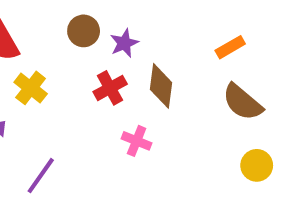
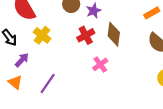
pink cross: (137, 141) -> (100, 64), turned 32

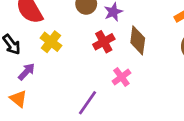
purple line: (48, 83) -> (88, 103), moved

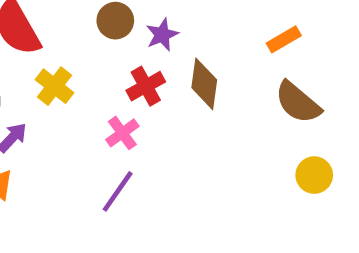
pink cross: (121, 77) -> (122, 133), moved

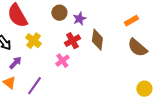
yellow circle: (314, 175) -> (144, 89), moved
purple line: (118, 191) -> (34, 86), moved

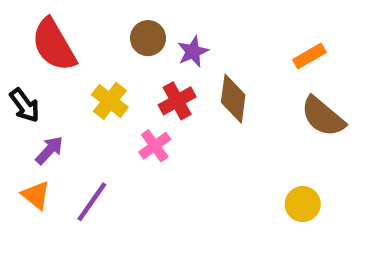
yellow cross: (33, 41) -> (110, 101), moved
yellow circle: (144, 89) -> (303, 204), moved

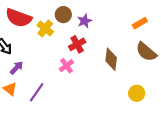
red semicircle: (54, 45) -> (19, 18), turned -40
brown diamond: (233, 99) -> (111, 59), moved
yellow cross: (110, 101) -> (45, 28), moved

